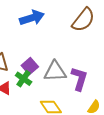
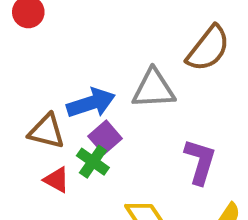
blue arrow: (32, 18) -> (91, 103), moved
gray triangle: (55, 71) -> (154, 89), moved

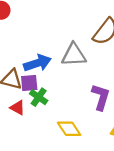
purple square: (105, 137) -> (29, 83), moved, turned 36

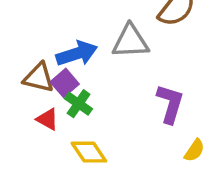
purple square: (29, 83) -> (65, 83), turned -36
yellow diamond: (69, 129) -> (89, 152), moved

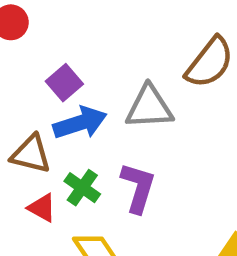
purple square: (65, 83) -> (64, 83), moved
purple L-shape: (170, 104) -> (138, 188), moved

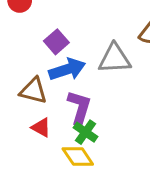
green cross: (82, 188) -> (85, 132), moved
purple L-shape: (138, 188) -> (79, 108), moved

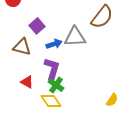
blue arrow: (67, 69) -> (54, 44), moved, size x0.7
brown triangle: (33, 91) -> (22, 47), moved

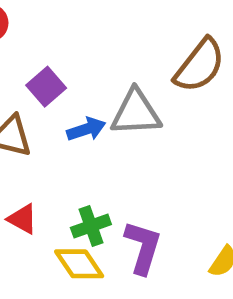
purple L-shape: (52, 69) -> (143, 247), moved
green cross: (56, 85) -> (91, 226), turned 35

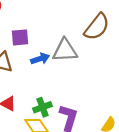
purple square: (46, 87) -> (20, 37), turned 36

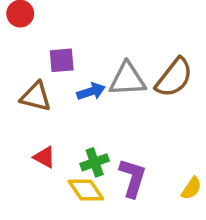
brown semicircle: (97, 27) -> (174, 78), moved

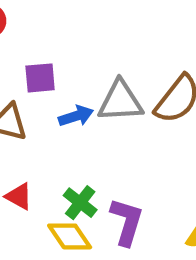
green cross: (95, 162) -> (80, 203), turned -32

